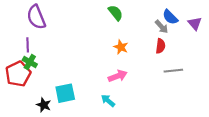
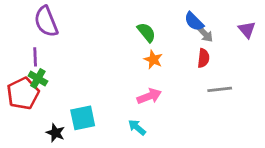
green semicircle: (116, 13) -> (146, 32), moved
blue semicircle: (170, 17) -> (194, 22), moved

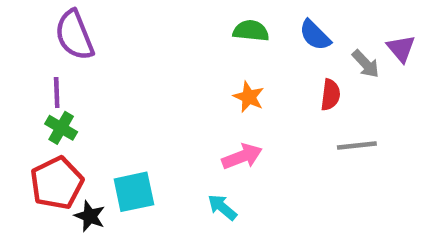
green semicircle: (146, 32) -> (251, 31), moved, turned -45
gray arrow: (205, 34) -> (366, 64), moved
red pentagon: (23, 93) -> (57, 183), moved

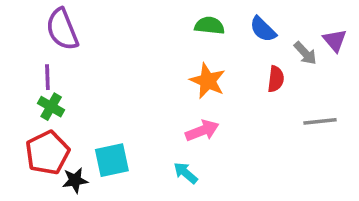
orange star: (249, 97) -> (208, 81), size x1.4
gray line: (357, 146) -> (320, 121), moved
black star: (90, 216) -> (75, 180), turned -30

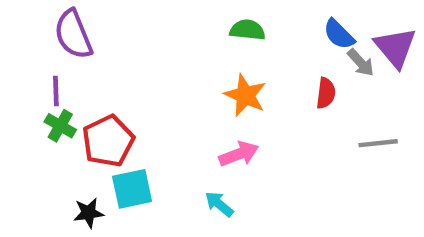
blue semicircle: (263, 29) -> (339, 34), moved
purple triangle: (335, 40) -> (395, 47), size x1.5
red pentagon: (47, 153) -> (108, 141), moved

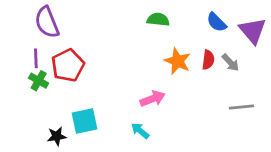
gray arrow: (361, 63) -> (230, 63), moved
orange star: (245, 95) -> (178, 61), moved
red pentagon: (108, 141) -> (68, 65), moved
gray line: (378, 143) -> (242, 107), moved

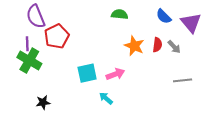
red pentagon: (68, 65) -> (57, 36), moved
green cross: (39, 81) -> (29, 60), size x1.6
cyan square: (84, 121) -> (87, 73), moved

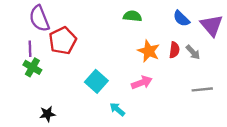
green cross: (29, 60) -> (32, 67), size x0.7
cyan square: (87, 73) -> (96, 81), turned -36
pink arrow: (115, 74) -> (142, 83), moved

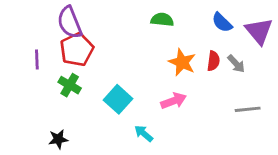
purple semicircle: (39, 18) -> (70, 22), moved
green cross: (32, 67) -> (70, 85), moved

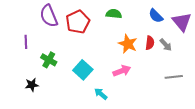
red pentagon: (77, 49) -> (78, 22), moved
black star: (58, 139) -> (32, 85), moved

